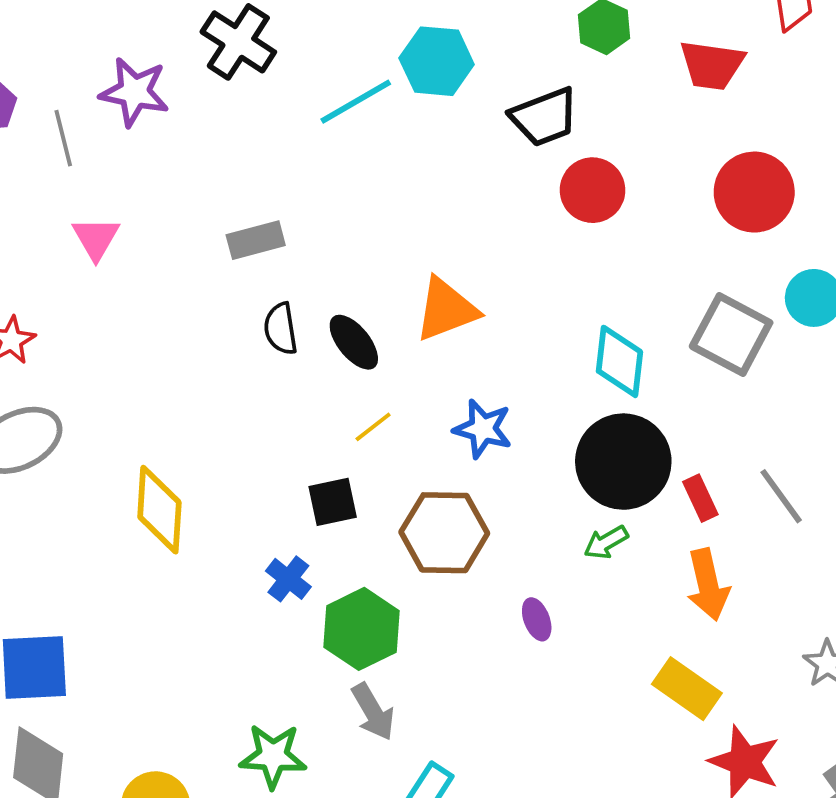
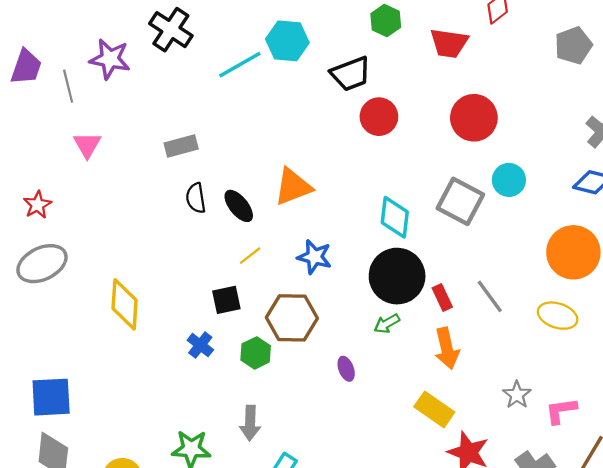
green hexagon: (362, 629) -> (256, 353), moved, size x0.7
gray arrow: (373, 712) -> (250, 423), turned 32

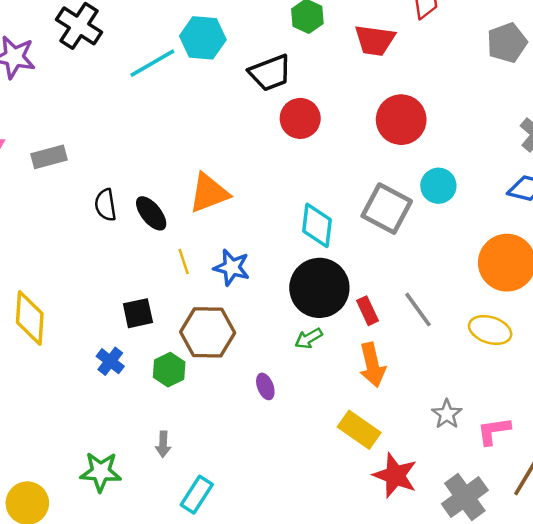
gray rectangle: (181, 146) -> (49, 157), moved
yellow line: (250, 256) -> (184, 261), moved, turned -70
gray arrow: (250, 423) -> (163, 444), size x0.7

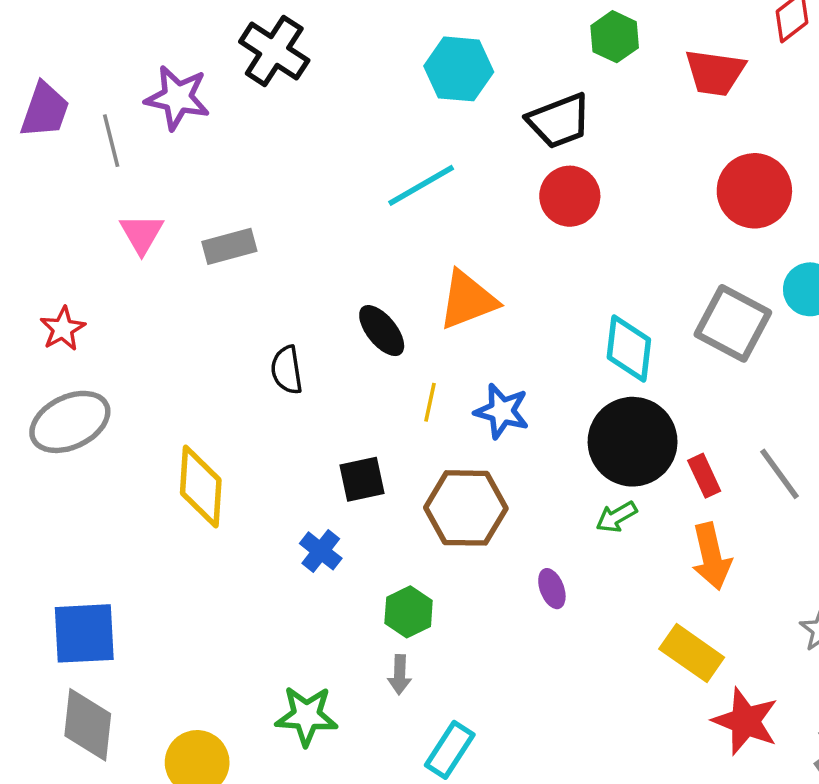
cyan line: (152, 63) -> (421, 185), moved
red circle: (300, 118) -> (570, 196), moved
black semicircle: (105, 205) -> (287, 370), moved
yellow line: (184, 261) -> (430, 402), turned 30
green hexagon: (169, 370) -> (409, 612), moved

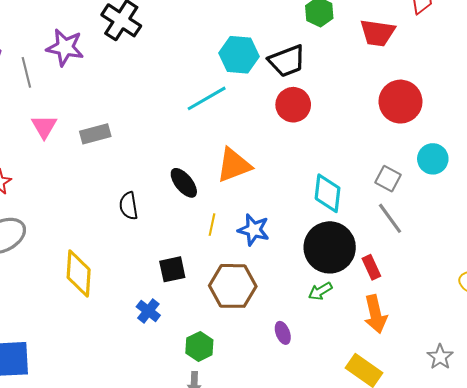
cyan hexagon: (459, 69) -> (239, 55), moved
gray square: (733, 323) -> (388, 179), size x0.6
gray line: (779, 474) -> (390, 218), moved

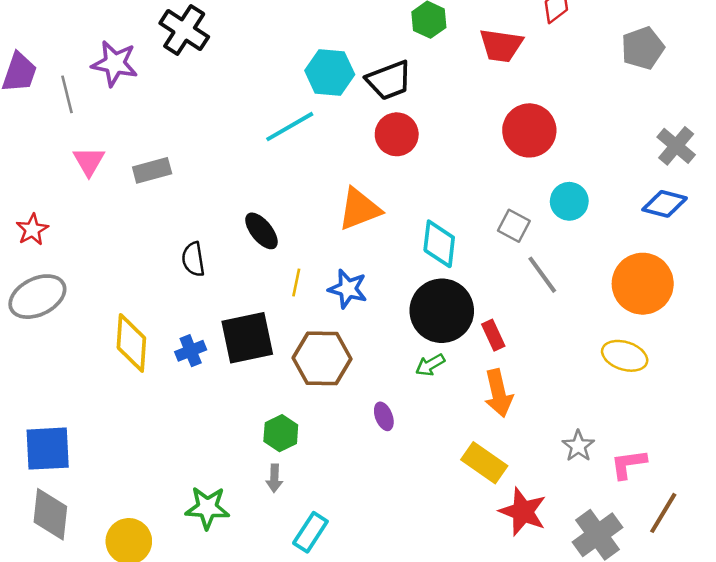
orange triangle: (234, 165) -> (359, 209), moved
gray line: (390, 218) -> (542, 275), moved
black square: (172, 269) -> (247, 338), size x1.6
blue cross: (148, 311) -> (191, 351), moved, turned 30

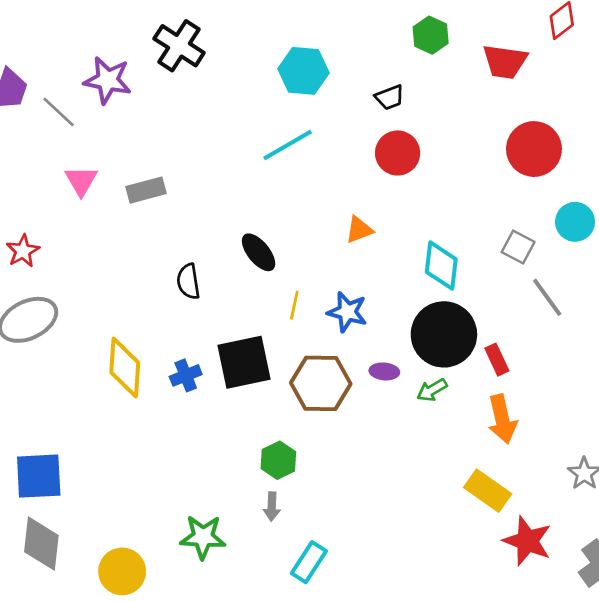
cyan hexagon: (330, 73) -> (304, 71), moved
black trapezoid: (389, 80) -> (390, 97), size x0.6
gray line: (67, 94) -> (59, 112), turned -33
orange triangle: (359, 209) -> (359, 230), size x0.6
purple ellipse: (384, 416) -> (384, 371), moved, turned -64

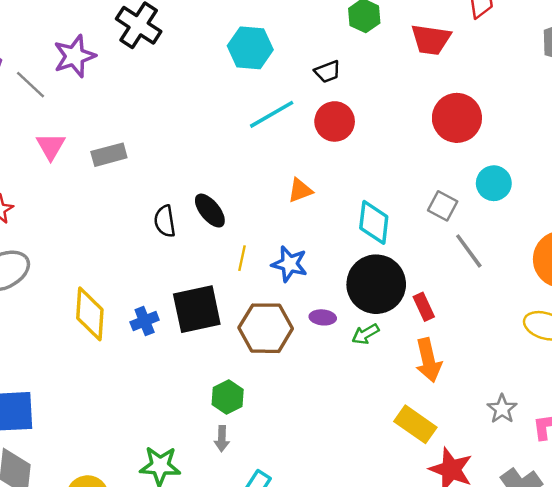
purple star: (108, 80) -> (74, 56), turned -30
cyan line: (288, 145) -> (272, 114), moved
black semicircle: (188, 281) -> (165, 221), moved

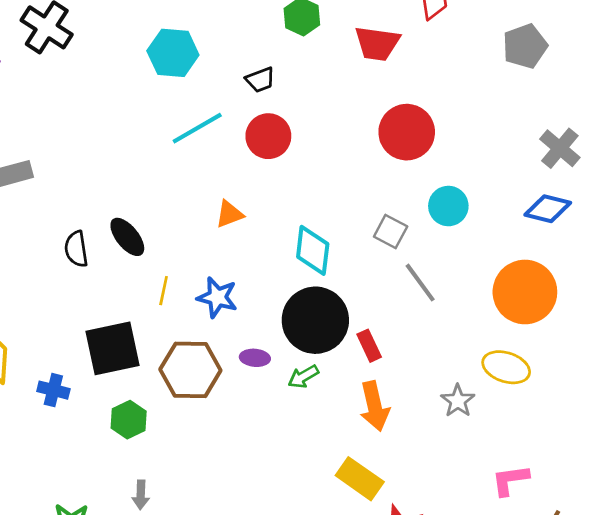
blue cross: (145, 321) -> (53, 390), moved, turned 36
green hexagon: (228, 397) -> (129, 420), moved
gray star: (502, 409) -> (458, 401), moved

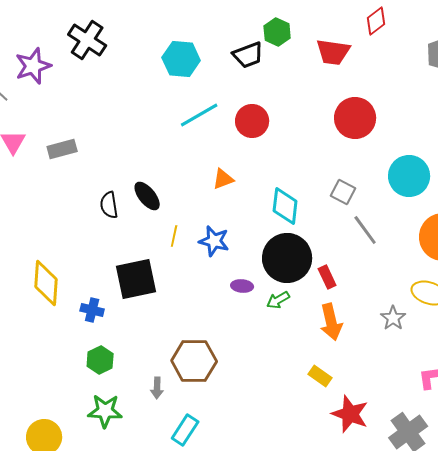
black trapezoid: (260, 80) -> (248, 55), moved, size x1.4
cyan circle: (448, 206) -> (409, 176), moved, size x1.4
brown hexagon: (190, 370) -> (194, 361), moved
green hexagon: (129, 420) -> (100, 360), moved
yellow rectangle: (360, 479) -> (320, 376), size x0.7

